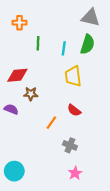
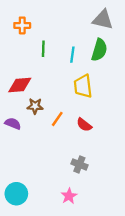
orange line: (51, 123) -> (57, 119), moved
pink star: (75, 173) -> (69, 196), moved

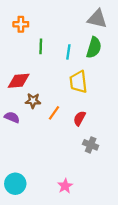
red semicircle: (84, 125) -> (79, 118), turned 80
gray cross: (79, 164) -> (91, 145), moved

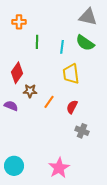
green semicircle: (94, 48) -> (85, 43), turned 108
red diamond: (19, 81) -> (17, 73), turned -50
pink star: (65, 186) -> (59, 168), size x1.5

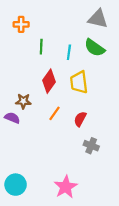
red diamond: (17, 73) -> (49, 81), moved
brown star: (30, 91) -> (23, 101), moved

